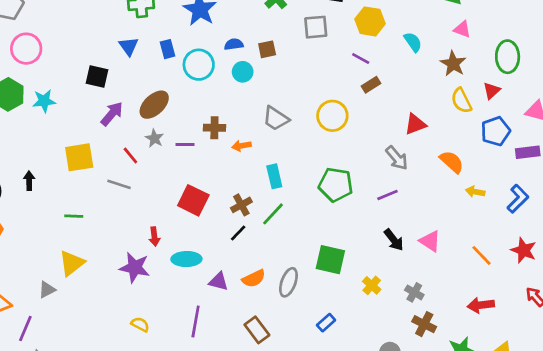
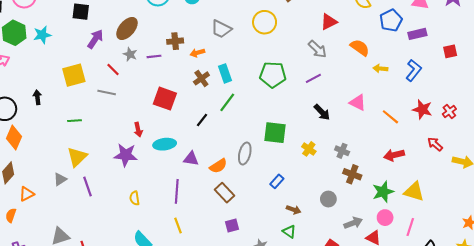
brown cross: (241, 205) -> (201, 78), moved
pink triangle: (430, 241) -> (358, 103), moved
orange semicircle: (254, 279) -> (218, 166), moved
yellow semicircle: (140, 324) -> (135, 198), turned -120
purple line: (25, 329) -> (87, 187), moved, turned -36

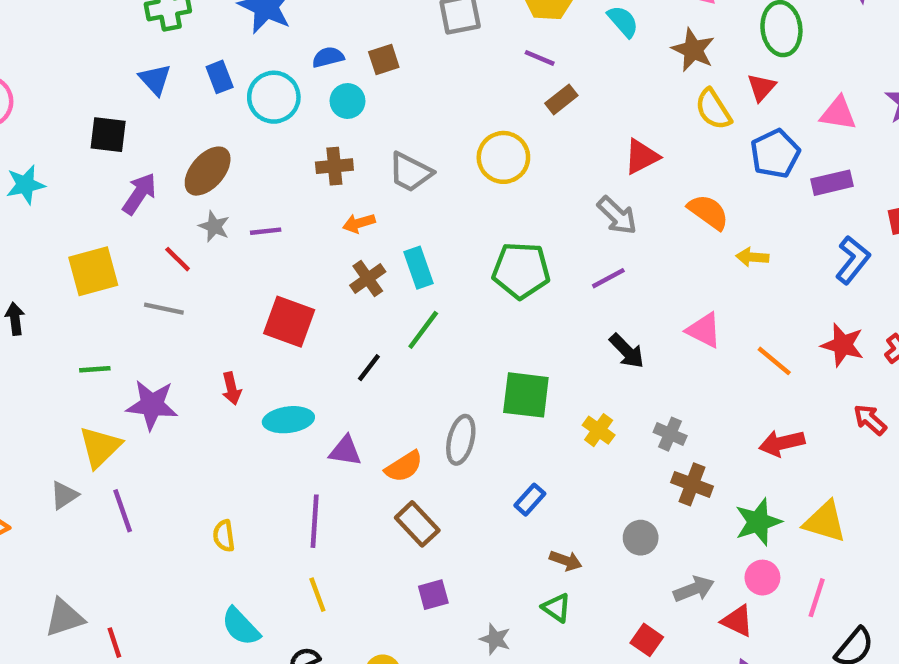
brown cross: (175, 41) -> (334, 166), moved
blue L-shape: (414, 70) -> (853, 260), moved
purple star: (126, 155) -> (152, 405), moved

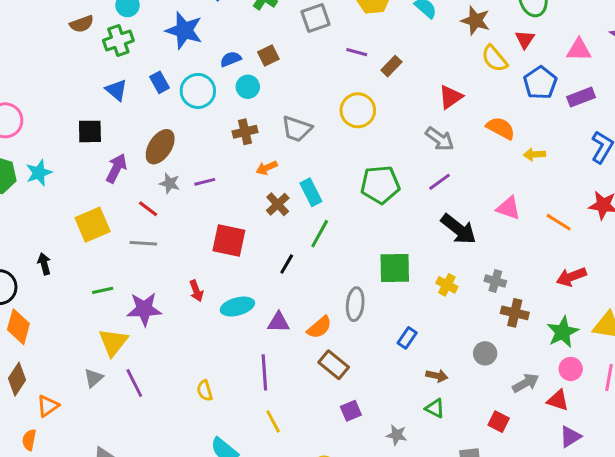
purple line: (540, 58) -> (357, 52), moved
black arrow: (627, 351) -> (459, 229), size x1.4

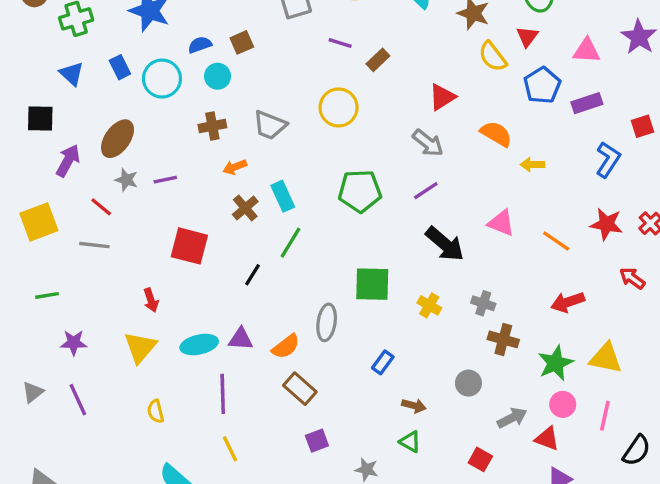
cyan ellipse: (237, 306) -> (199, 345), moved
purple star: (144, 309) -> (74, 343), moved, size x0.7
yellow triangle: (113, 342) -> (140, 347), moved

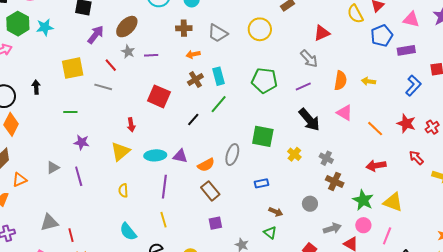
orange semicircle: (496, 134) -> (340, 81), moved, turned 60
blue rectangle: (383, 362) -> (262, 183), turned 32
green star: (556, 363) -> (363, 200), turned -30

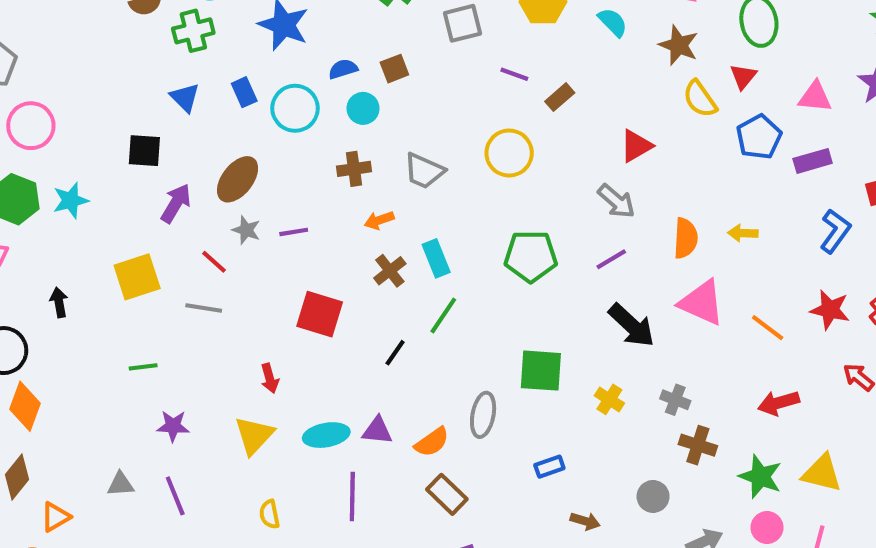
black arrow: (36, 87) -> (59, 302), moved
pink triangle: (345, 113) -> (702, 303), size x1.4
gray triangle: (53, 168) -> (121, 484), turned 32

